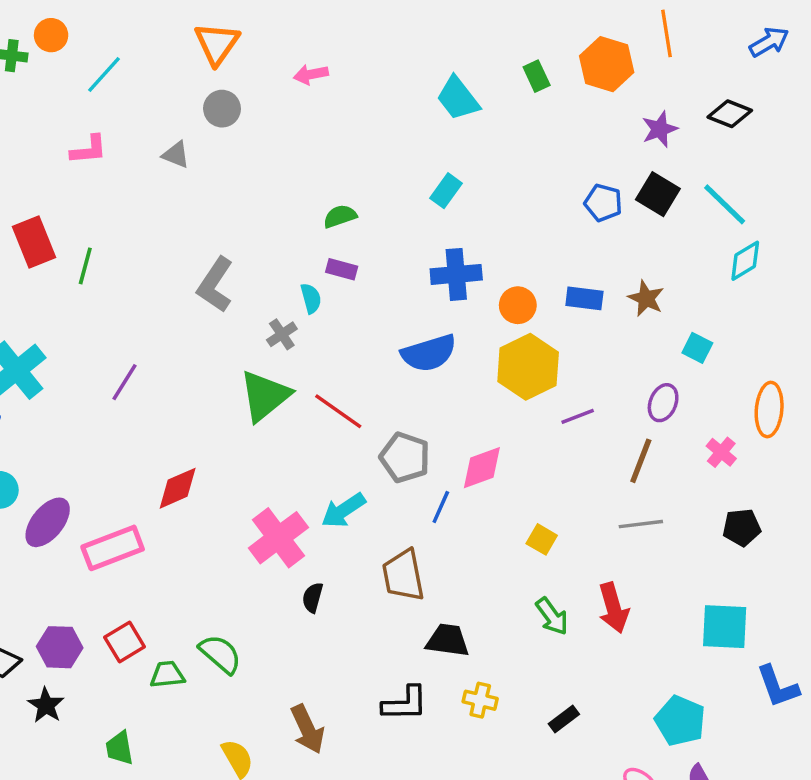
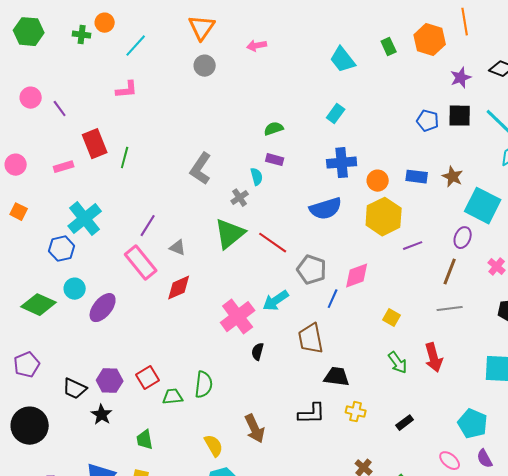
gray triangle: (176, 155) -> (178, 248), moved
black square: (658, 194) -> (460, 116), turned -30
cyan square: (697, 348) -> (483, 206), size x2.0
pink rectangle: (113, 548) -> (141, 263), moved, turned 72
green semicircle: (220, 654) -> (204, 385), turned 56

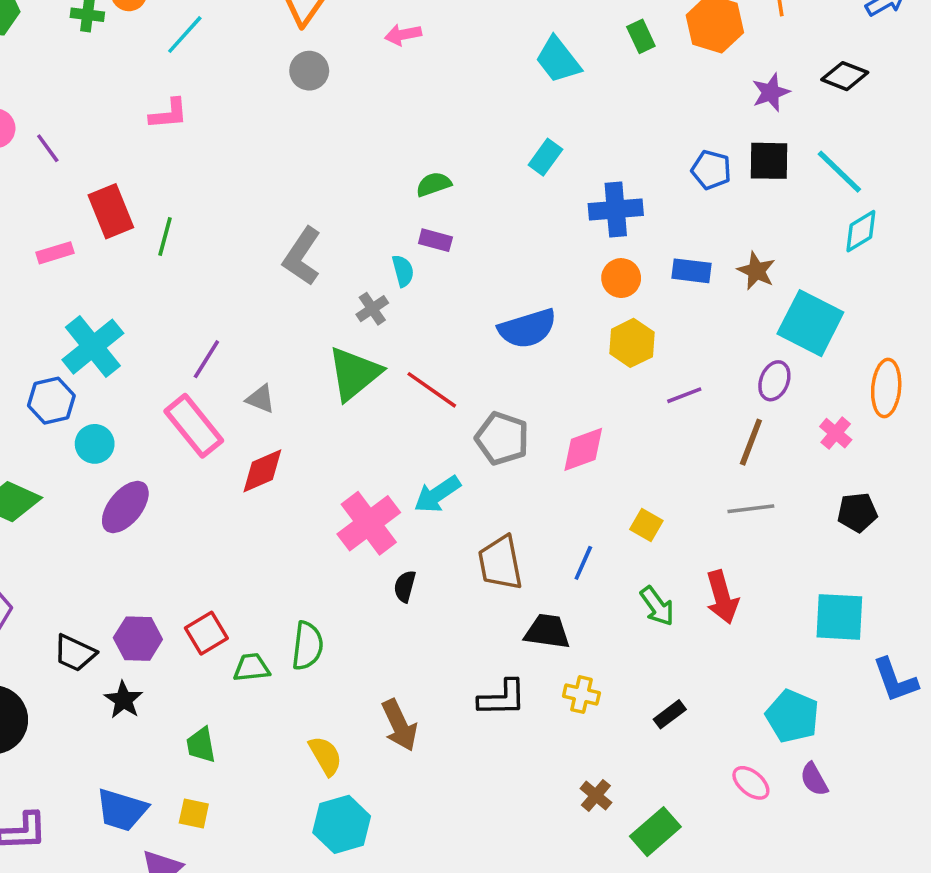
blue cross: (342, 163) -> (616, 210), moved
yellow hexagon: (384, 217) -> (632, 343), size x0.7
cyan circle: (75, 289) -> (95, 444), moved
blue line: (333, 299) -> (583, 563), moved

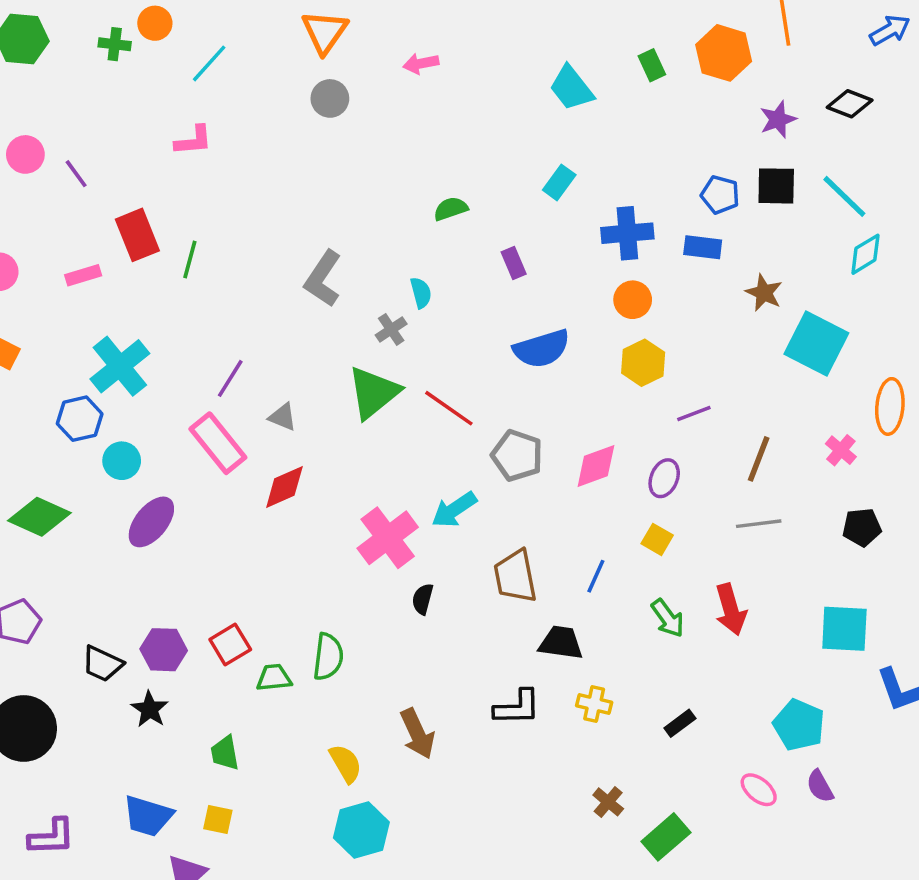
purple rectangle: (435, 240) -> (514, 263), moved, turned 52
blue rectangle: (691, 271) -> (703, 247), moved
purple ellipse: (774, 381) -> (664, 478), moved

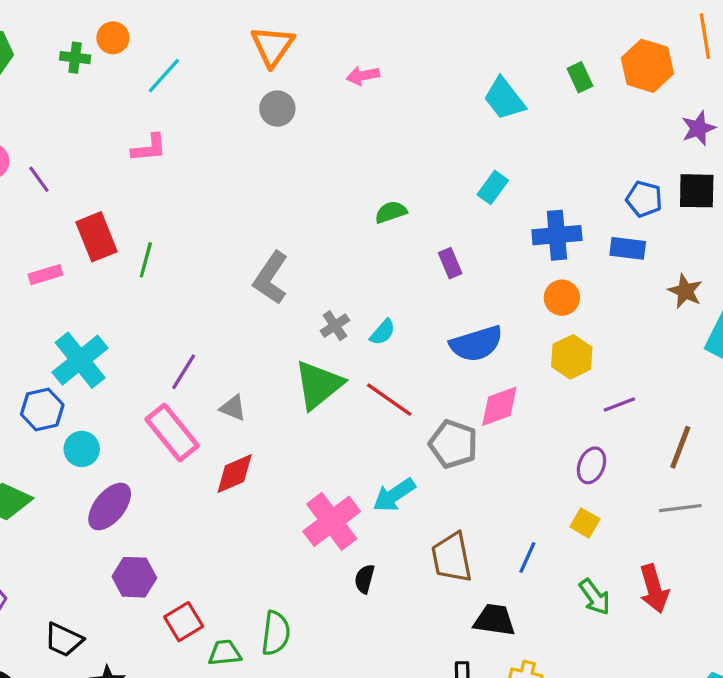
cyan semicircle: (421, 293) -> (383, 332), moved, turned 56
pink diamond: (596, 466) -> (499, 406), moved
purple hexagon: (164, 650) -> (134, 577), moved

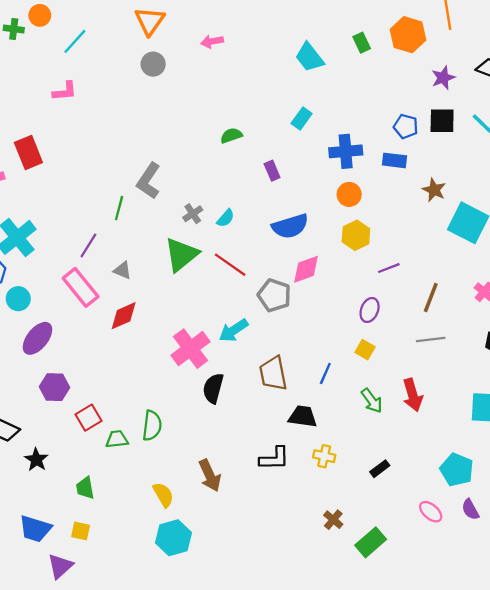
green line: (146, 260) -> (119, 208), moved
black semicircle: (365, 579) -> (213, 388), size x1.5

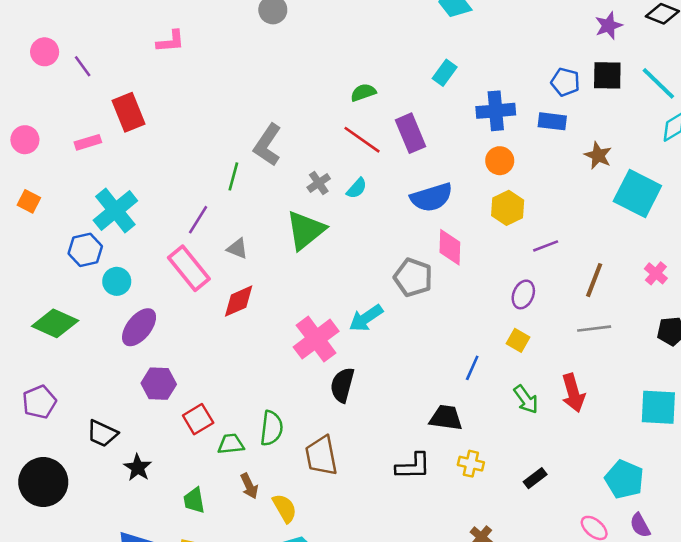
purple rectangle: (272, 171) -> (411, 133), size x1.6
red line: (230, 265) -> (362, 140), moved
pink diamond: (306, 269) -> (450, 247), turned -68
brown trapezoid: (273, 373) -> (321, 456), moved
brown arrow: (210, 475) -> (249, 486), moved, size x0.7

